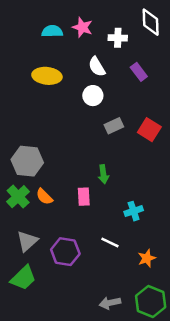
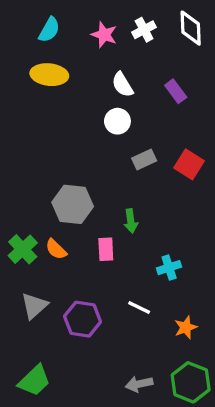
cyan semicircle: (52, 31) -> (49, 30), moved, turned 120
white cross: (118, 38) -> (144, 30), moved, turned -30
yellow ellipse: (47, 76) -> (49, 75), moved
gray hexagon: (27, 161) -> (73, 204), moved
green trapezoid: (23, 278) -> (34, 381), moved

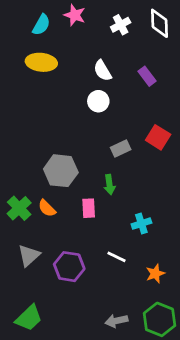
pink star: (104, 35) -> (75, 15), moved
gray rectangle: (144, 159) -> (121, 148), moved

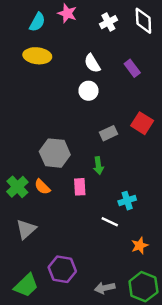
white line: (116, 257) -> (110, 222), moved
purple hexagon: (69, 267) -> (62, 269), moved

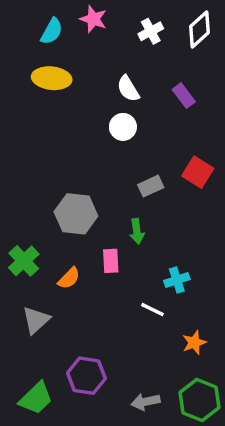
white diamond: (143, 21) -> (199, 29), turned 50
orange semicircle: (42, 187) -> (69, 278), moved, turned -91

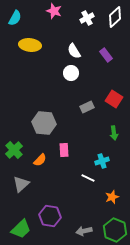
cyan semicircle: (52, 31) -> (15, 18), moved
green arrow: (137, 231) -> (114, 133), moved

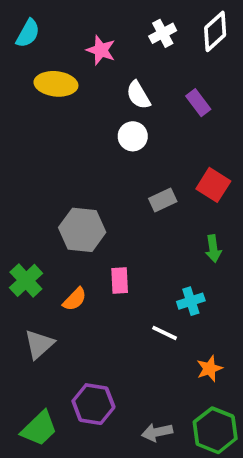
pink star: (54, 11) -> (101, 50), moved

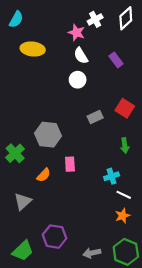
pink star: (101, 50) -> (76, 33), moved
green cross: (26, 280) -> (15, 153), moved
white line: (165, 333) -> (124, 195), moved

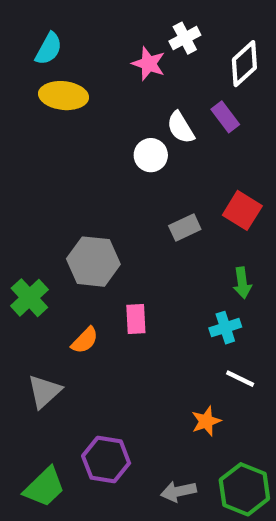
white diamond: (126, 18) -> (244, 64), moved
cyan semicircle: (16, 19) -> (49, 49), moved
white semicircle: (81, 56) -> (181, 127), moved
cyan cross: (112, 176) -> (225, 328), moved
orange star: (123, 216) -> (206, 421), moved

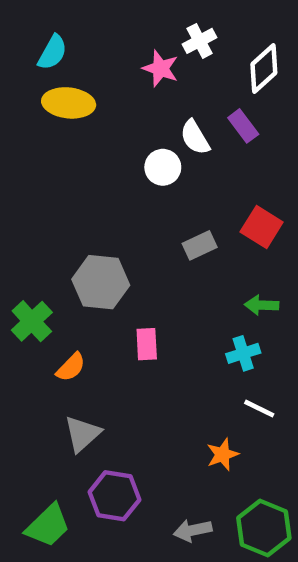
green arrow: (242, 283) -> (262, 305), turned 100
orange semicircle: (85, 340) -> (71, 367), moved
gray triangle: (44, 391) -> (82, 434), moved

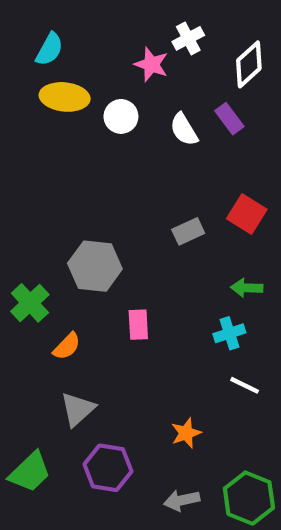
white circle: (163, 167) -> (121, 116), moved
orange star: (223, 454) -> (186, 433), moved
green trapezoid: (48, 526) -> (30, 472), moved

